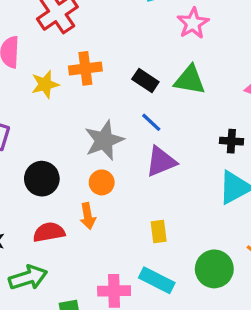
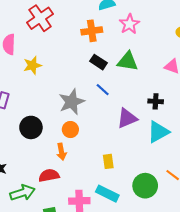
orange cross: (85, 68) -> (92, 31), moved
purple triangle: (161, 162) -> (127, 118), moved
red semicircle: (49, 232) -> (49, 175), moved

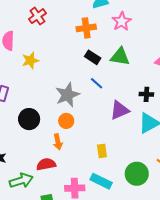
red cross: (40, 18) -> (37, 16), size x0.7

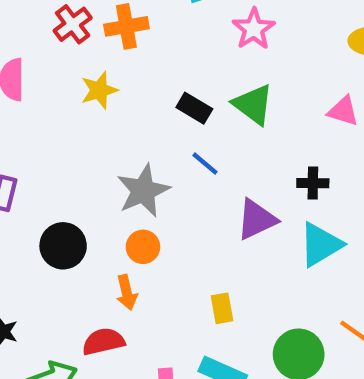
orange cross: (86, 28) -> (126, 26), moved
green triangle: (120, 57) -> (253, 104), turned 30
yellow star: (30, 60) -> (99, 90), moved

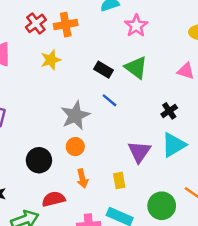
black cross: (313, 183) -> (169, 111), turned -35
purple triangle: (257, 219) -> (139, 152), moved, turned -30
black circle: (63, 246) -> (39, 160), moved
orange arrow: (127, 292) -> (82, 178), moved

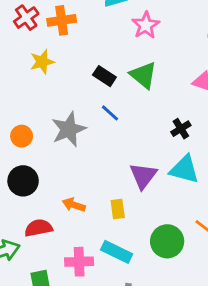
cyan triangle: (174, 145) -> (184, 169), turned 44
orange circle: (75, 147) -> (22, 136), moved
orange arrow: (82, 178) -> (74, 205), turned 120

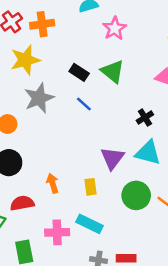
yellow star: (42, 62) -> (25, 60), size x1.4
gray star: (69, 129) -> (39, 98), moved
orange arrow: (74, 205) -> (53, 183), turned 54
green circle: (167, 241) -> (136, 195), moved

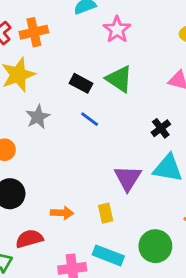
gray star: (39, 98) -> (38, 117), size x0.7
orange arrow: (53, 183) -> (62, 213), turned 114
green circle: (136, 195) -> (155, 246), moved

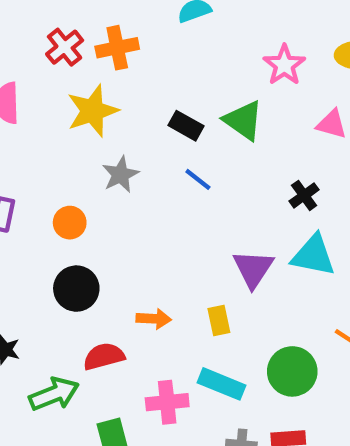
pink star: (117, 30) -> (284, 65), moved

